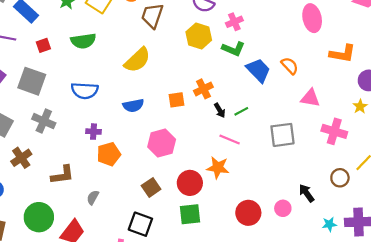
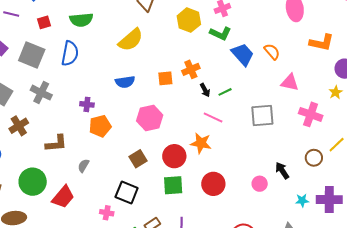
blue semicircle: (85, 91) -> (70, 54), moved, turned -85
red circle: (248, 213) -> (213, 184), moved

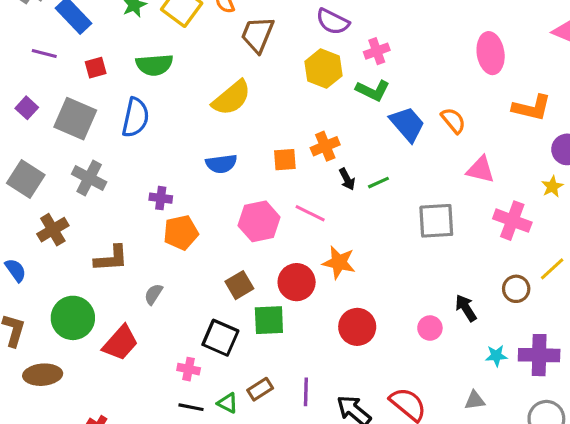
pink line: (213, 118) -> (310, 213), moved
green square: (173, 185) -> (269, 320), moved

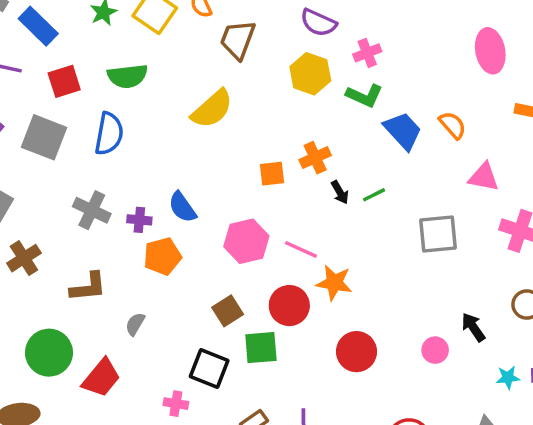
red square: (96, 68) -> (64, 81), size x1.4
blue semicircle: (221, 164) -> (182, 207), moved, turned 64
gray cross: (89, 178) -> (92, 210), moved
pink line: (310, 213) -> (301, 249), moved

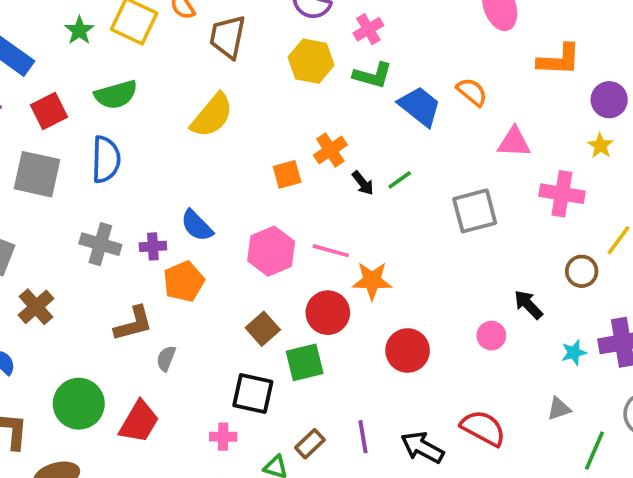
brown L-shape: (88, 287) -> (133, 324), moved

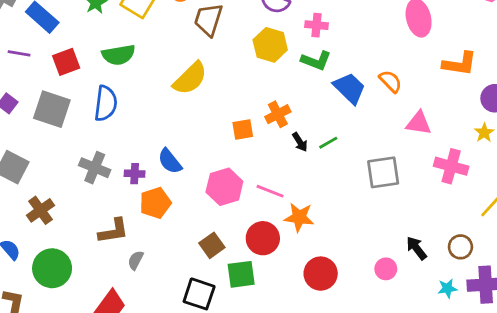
pink cross: (368, 29) -> (317, 25), turned 30
brown circle: (582, 271) -> (460, 247), moved
green circle: (79, 404) -> (52, 268), moved

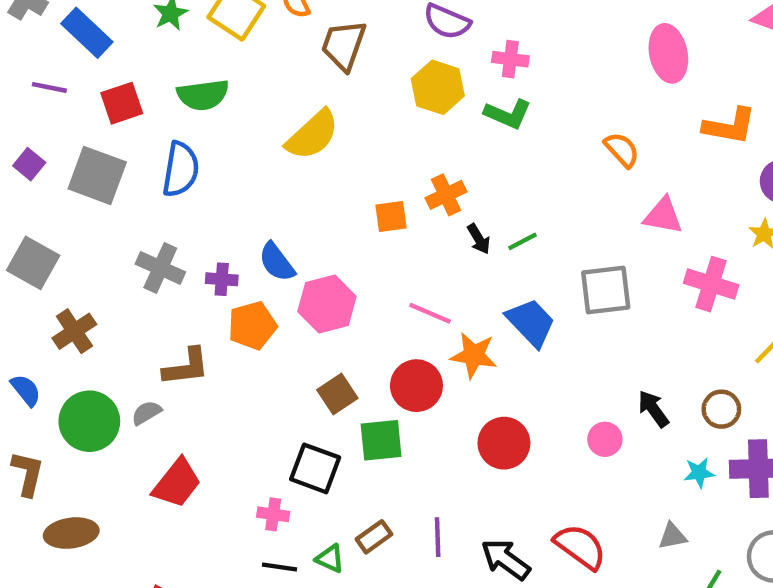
blue trapezoid: (350, 88) -> (531, 323), moved
pink hexagon: (224, 187) -> (327, 304), moved
gray semicircle: (136, 260) -> (146, 413), moved, turned 30

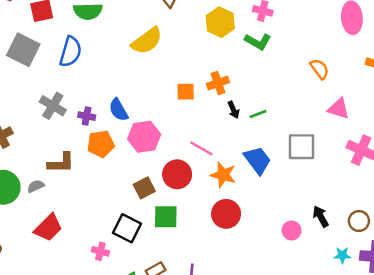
red circle: (416, 386) -> (177, 174), moved
red circle: (504, 443) -> (226, 214), moved

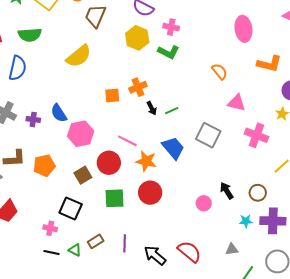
orange pentagon: (101, 144) -> (44, 165), moved
gray square: (302, 147) -> (208, 135), turned 30
green square: (166, 217) -> (115, 198), moved

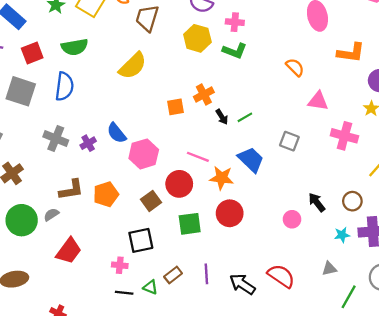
purple cross: (33, 119) -> (88, 143), turned -32
gray square: (208, 135) -> (289, 141), size x0.7
black square: (71, 208) -> (141, 240), turned -30

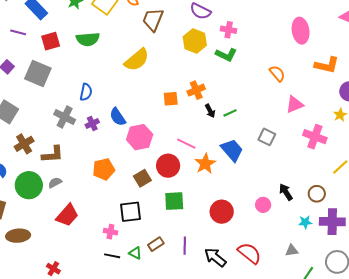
blue semicircle: (64, 86) -> (86, 92), moved, size x0.7
pink triangle: (318, 101) -> (295, 104), turned -36
orange star: (222, 178) -> (205, 164), turned 30
brown L-shape: (71, 190) -> (53, 154), moved
red circle: (230, 213) -> (222, 212), moved

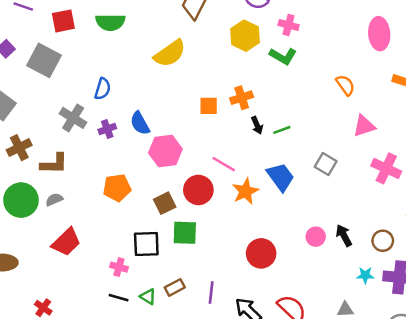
green square: (174, 201) -> (185, 233), moved
pink circle: (263, 205) -> (316, 237), moved

